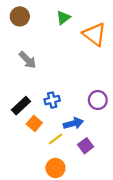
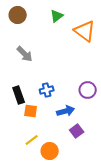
black rectangle: (21, 106) -> (19, 95), turned -66
orange square: (34, 123) -> (31, 111), turned -32
yellow line: (55, 139) -> (32, 140), moved

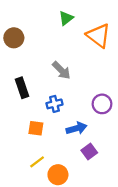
brown circle: (18, 15) -> (14, 38), moved
gray arrow: (25, 54) -> (61, 70), moved
black rectangle: (19, 95) -> (22, 88), moved

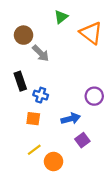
brown circle: (14, 38) -> (24, 35), moved
gray arrow: (61, 70) -> (41, 53), moved
blue cross: (54, 104) -> (41, 95), moved, turned 32

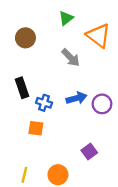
gray arrow: (41, 53) -> (71, 58), moved
blue arrow: (71, 119) -> (76, 98), moved
yellow line: (34, 150) -> (24, 175), moved, turned -40

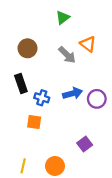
orange triangle: (99, 36) -> (88, 44), moved, size x0.7
brown circle: (25, 38) -> (27, 48), moved

